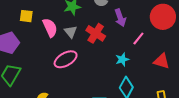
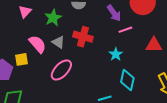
yellow square: (26, 16) -> (22, 59), moved
purple arrow: (120, 18) -> (114, 13), moved
pink line: (138, 39) -> (125, 30), turned 48

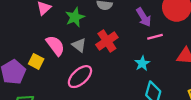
red cross: (83, 37) -> (107, 41), turned 36
yellow square: (22, 59) -> (36, 61), turned 32

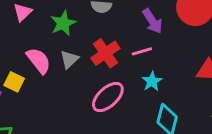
pink line: (155, 37) -> (142, 51), moved
gray triangle: (79, 45) -> (69, 59), turned 40
pink ellipse: (80, 77) -> (108, 97), moved

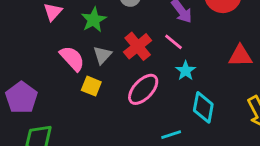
pink line: (142, 51) -> (174, 42), turned 60
yellow square: (14, 82) -> (91, 86), moved

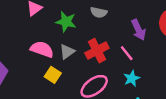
green star: (94, 20) -> (66, 22), turned 30
pink semicircle: (72, 58) -> (42, 49), turned -40

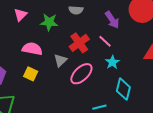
gray triangle: (67, 52) -> (60, 60), moved
yellow square: (53, 75) -> (31, 74), moved

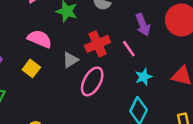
cyan star: (112, 62) -> (144, 77), moved
pink ellipse: (81, 74) -> (92, 81), turned -30

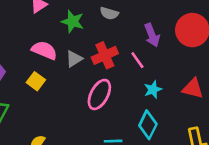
gray triangle: (70, 60) -> (74, 59), moved

